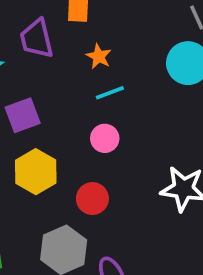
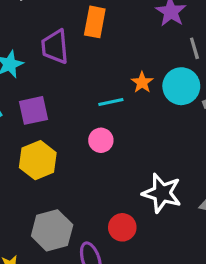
orange star: (99, 56) -> (142, 82), moved
red circle: (92, 199) -> (122, 227), moved

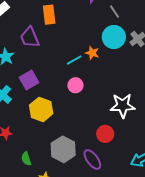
orange star: (142, 82) -> (92, 53), moved

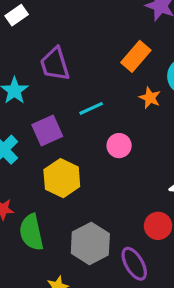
orange rectangle: (49, 15) -> (136, 56), moved, turned 42
cyan line: (74, 60) -> (91, 108), moved
green semicircle: (26, 159) -> (31, 232), moved, size x1.6

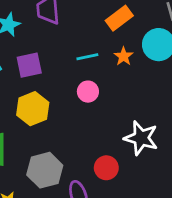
cyan line: (91, 108) -> (87, 57), moved

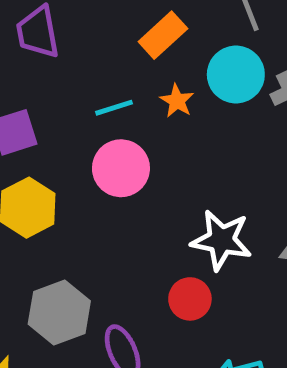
pink circle: (88, 92) -> (121, 168), size x1.5
red circle: (106, 168) -> (190, 299), moved

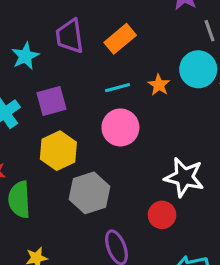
orange rectangle: (163, 35) -> (120, 39), moved
gray hexagon: (59, 312) -> (90, 193), moved

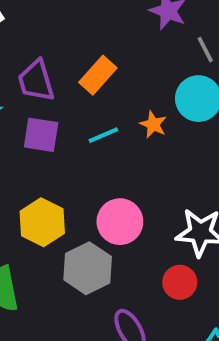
purple square: (52, 101) -> (41, 135), moved, turned 32
pink circle: (120, 127) -> (120, 222), moved

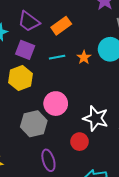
purple trapezoid: (36, 81) -> (29, 21), turned -50
yellow hexagon: (42, 222) -> (21, 78), moved

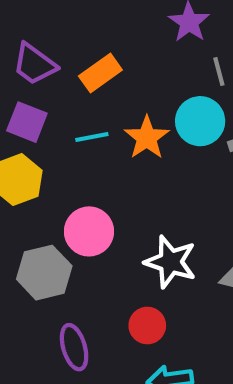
orange star: (84, 57) -> (147, 138), size x1.5
red circle: (79, 142) -> (147, 326), moved

